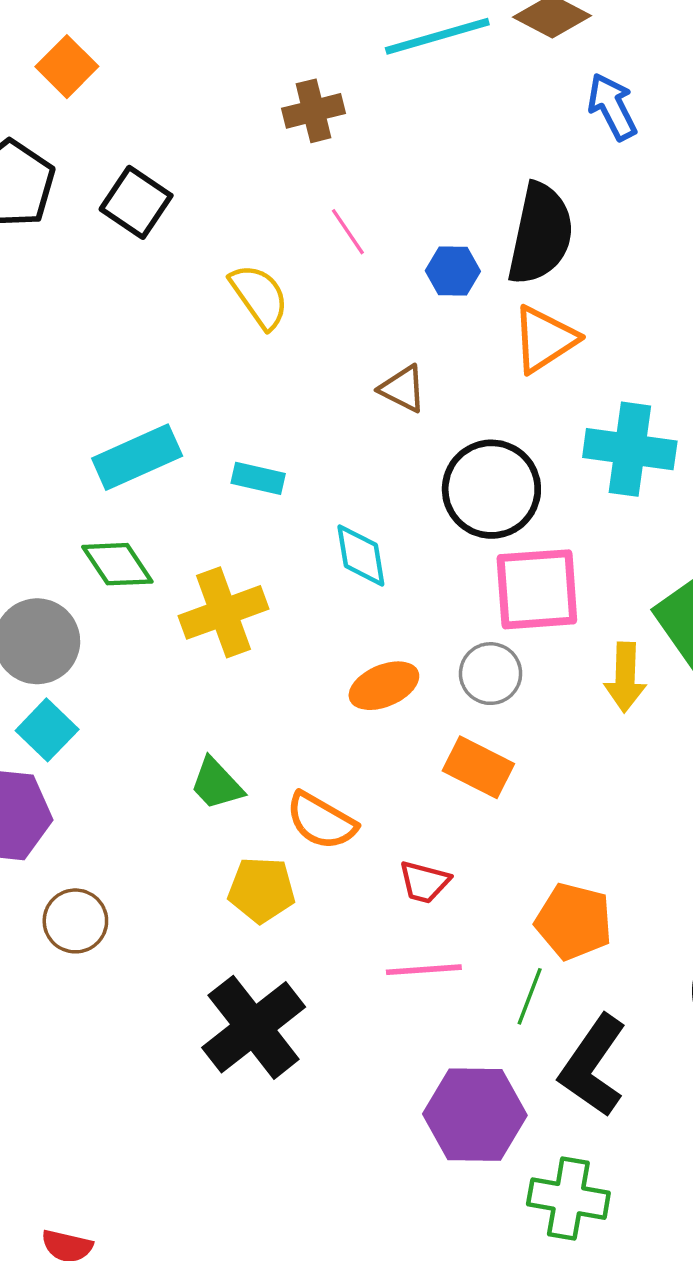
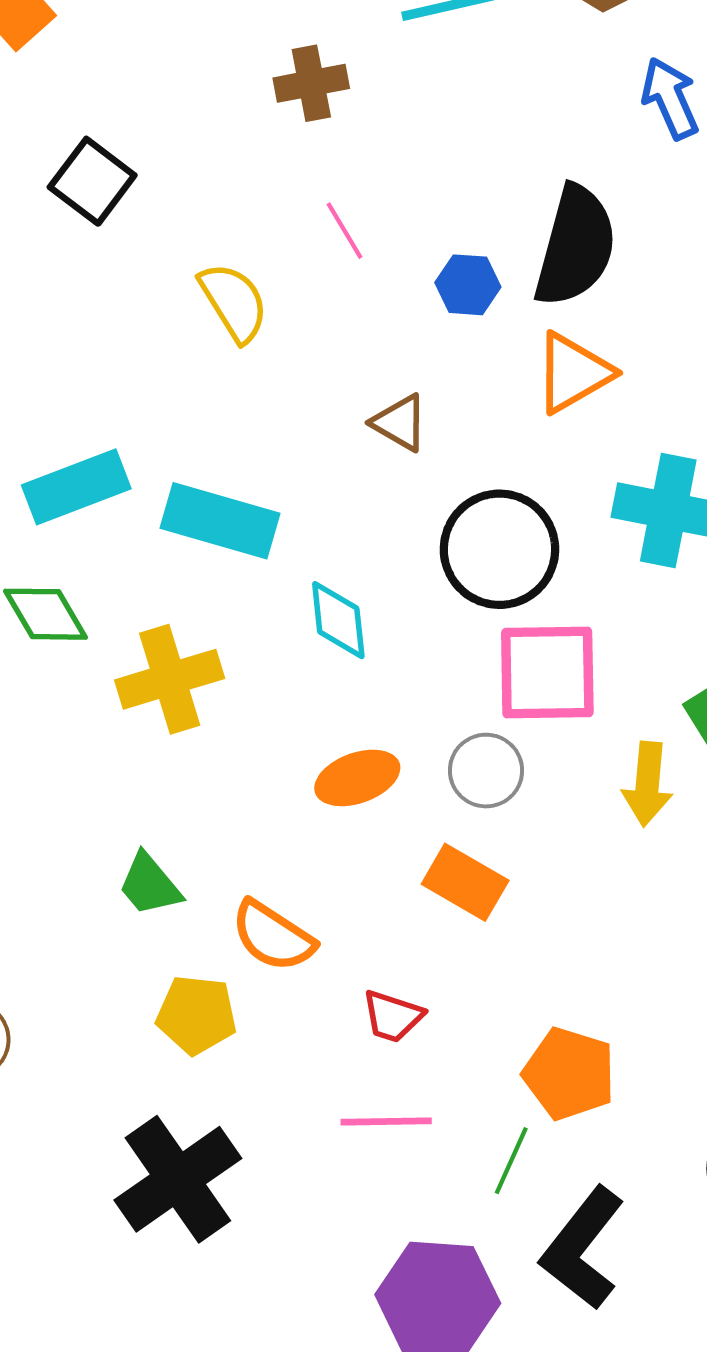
cyan rectangle: (258, 478) -> (220, 521), size x1.8

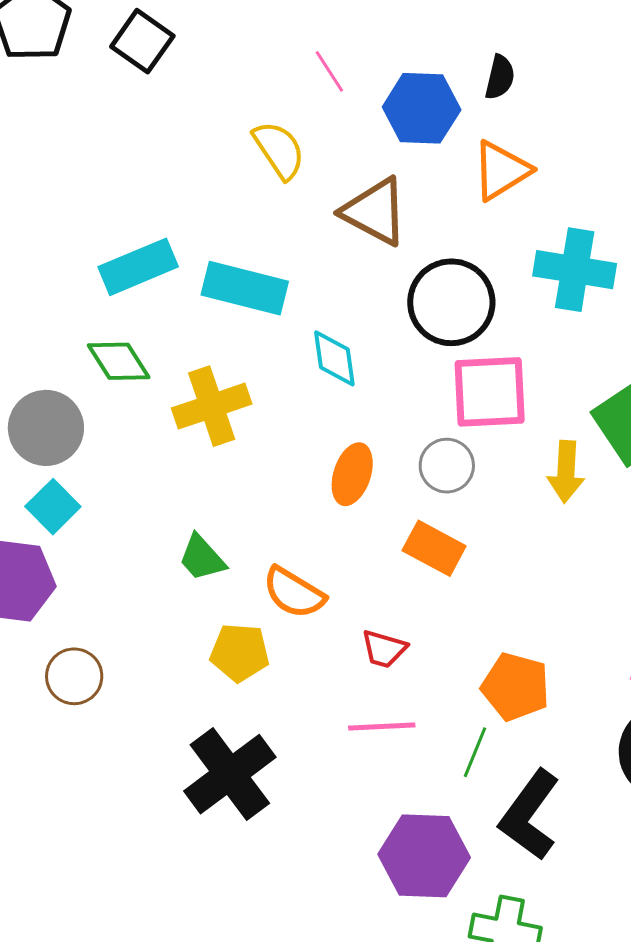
black semicircle: (575, 246) -> (500, 77), size x0.5
blue hexagon: (468, 285) -> (422, 108), size x1.6
yellow semicircle: (234, 302) -> (279, 150), moved
brown triangle: (400, 423) -> (375, 212), size x1.6
orange ellipse: (357, 778) -> (352, 474), turned -50

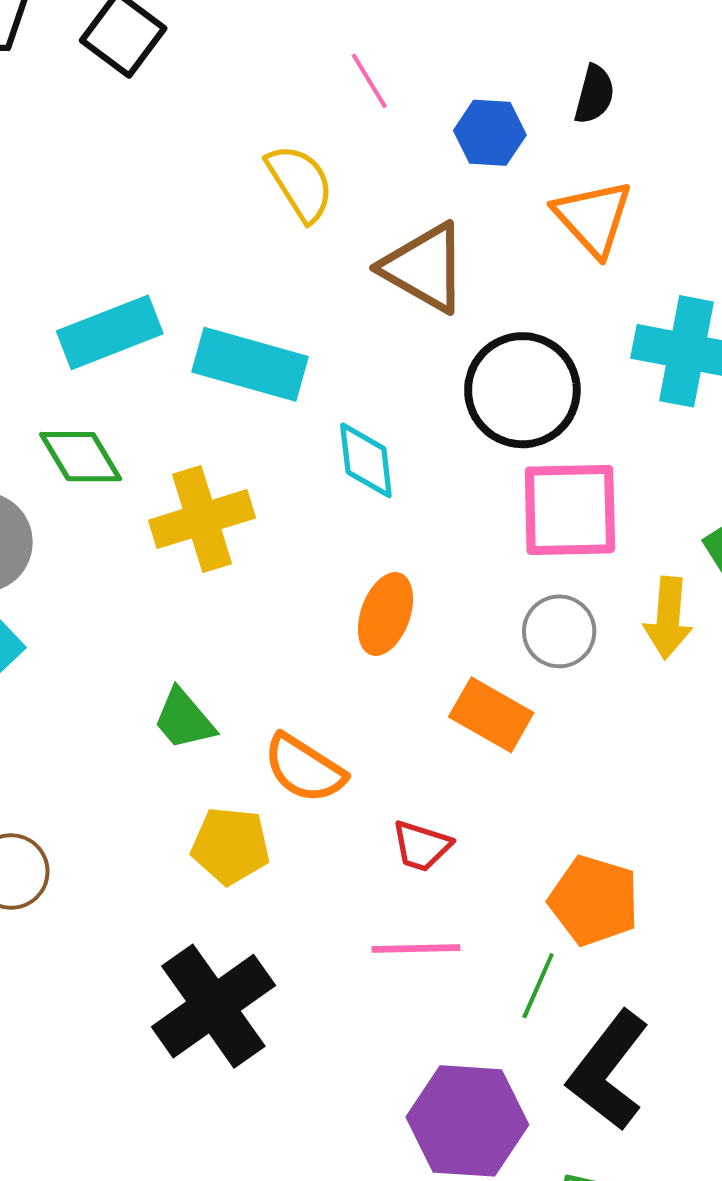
blue hexagon: (422, 108) -> (490, 133), size x0.7
orange triangle: (501, 171) -> (593, 218), turned -42
gray circle: (447, 466) -> (559, 631), moved

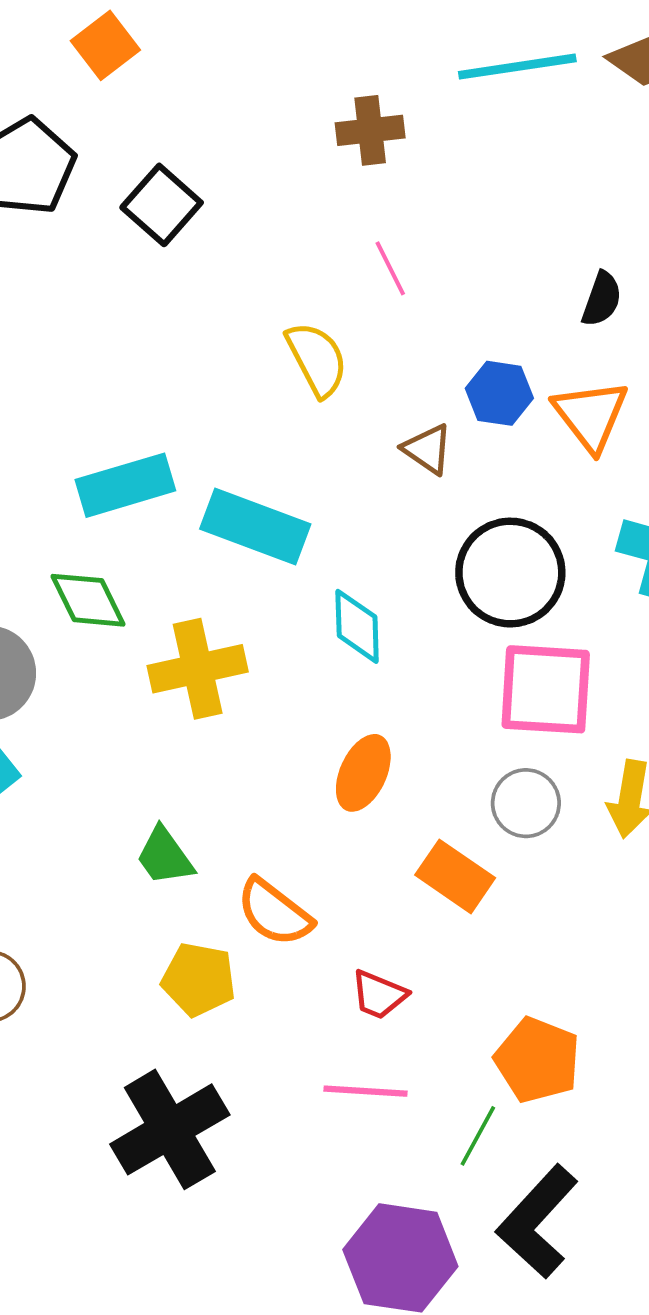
blue hexagon: (490, 133) -> (499, 393), moved
brown triangle: (424, 268) -> (428, 449), size x0.6

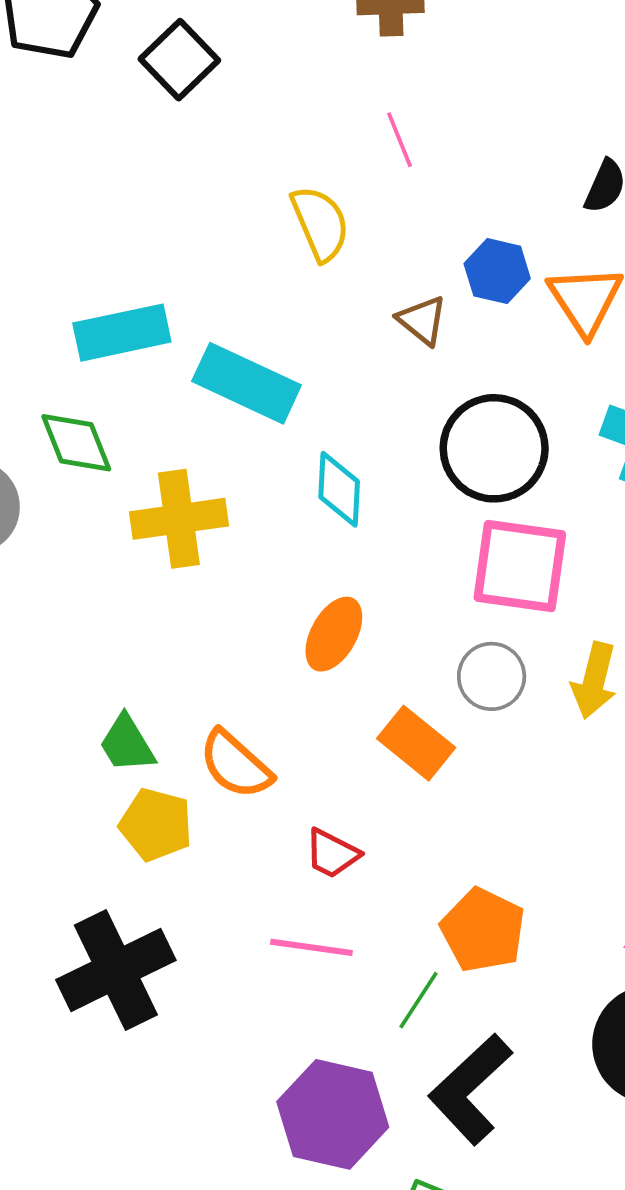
green trapezoid: (165, 856) -> (127, 744), moved

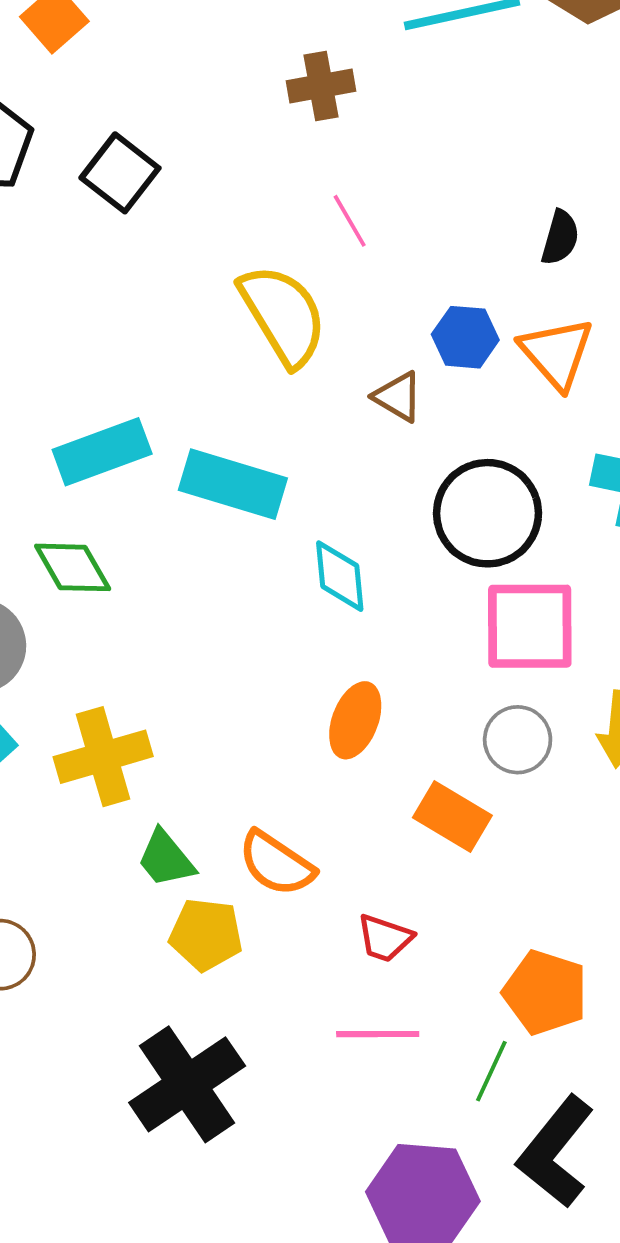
yellow semicircle: (320, 223) -> (283, 315), size x1.4
yellow cross: (179, 519) -> (103, 757), moved

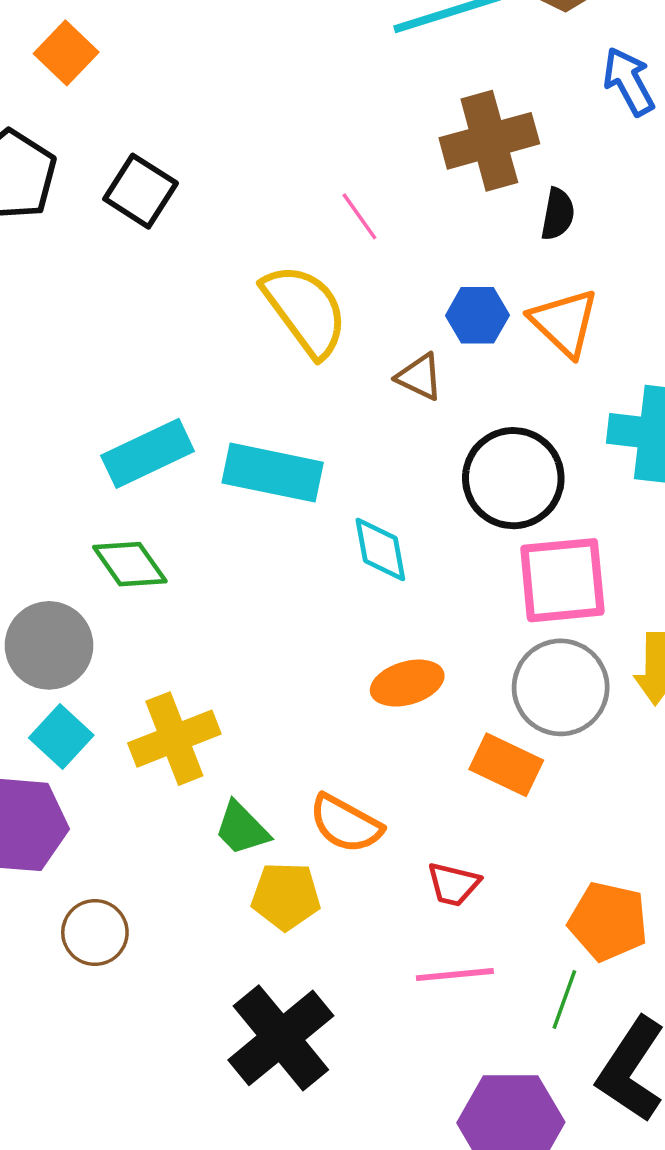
brown cross: (321, 86) -> (489, 141), moved, size x1.5
orange ellipse: (355, 720) -> (407, 683), turned 58
gray circle: (518, 740) -> (561, 687), size x1.5

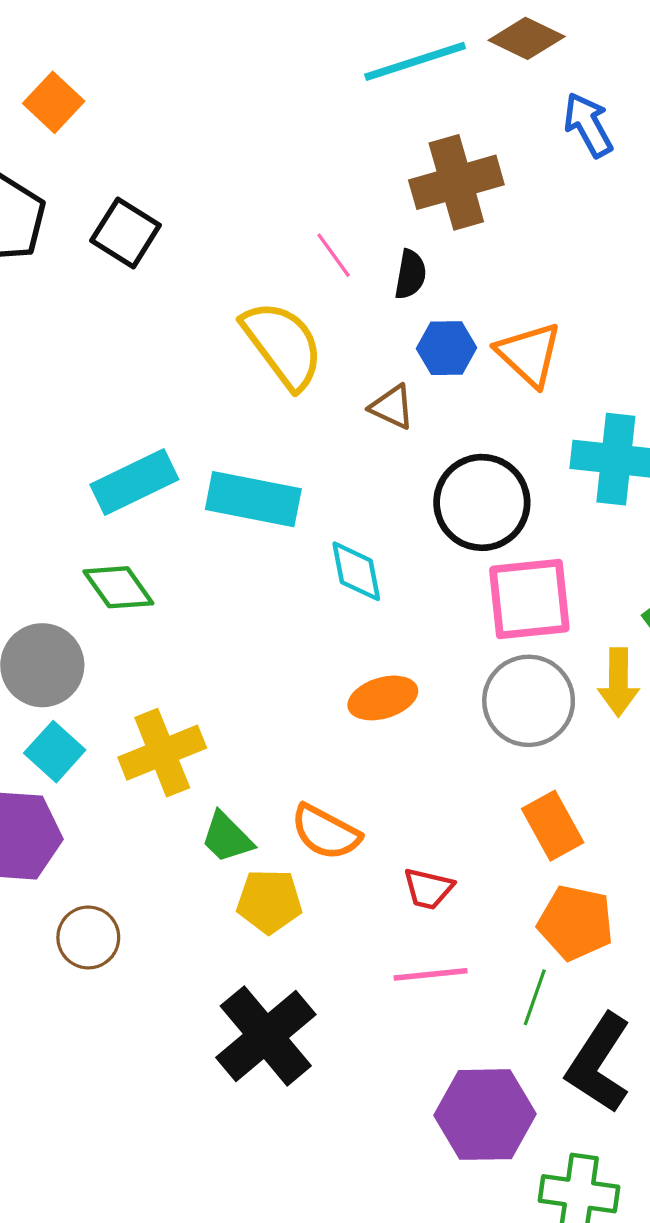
black semicircle: (558, 214) -> (410, 274), moved
orange rectangle: (506, 765) -> (553, 826), moved, turned 36

